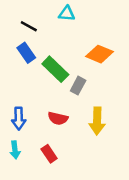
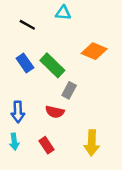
blue rectangle: (26, 53) -> (25, 63), moved
gray rectangle: (78, 86) -> (69, 90), moved
yellow arrow: (97, 121) -> (92, 143), moved

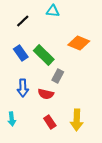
black line: (27, 25) -> (23, 21), turned -72
blue arrow: (18, 112) -> (23, 88), moved
red rectangle: (46, 145) -> (50, 122), moved

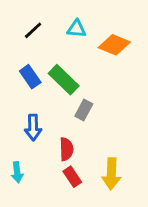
cyan triangle: (53, 11) -> (77, 29), moved
orange diamond: (79, 43) -> (114, 45), moved
red semicircle: (46, 94) -> (66, 149), moved, turned -105

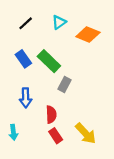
cyan triangle: (77, 29) -> (59, 22), turned -40
yellow arrow: (111, 174) -> (86, 133), turned -45

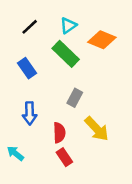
green rectangle: (49, 61) -> (66, 54), moved
cyan arrow: (13, 132) -> (15, 153), turned 136
yellow arrow: (86, 133) -> (97, 129), moved

